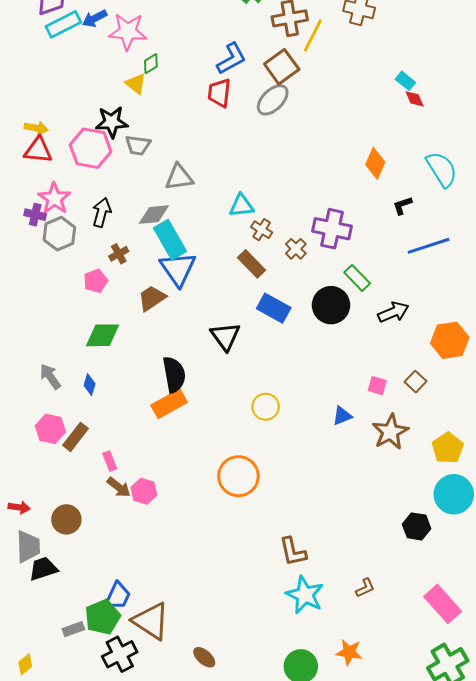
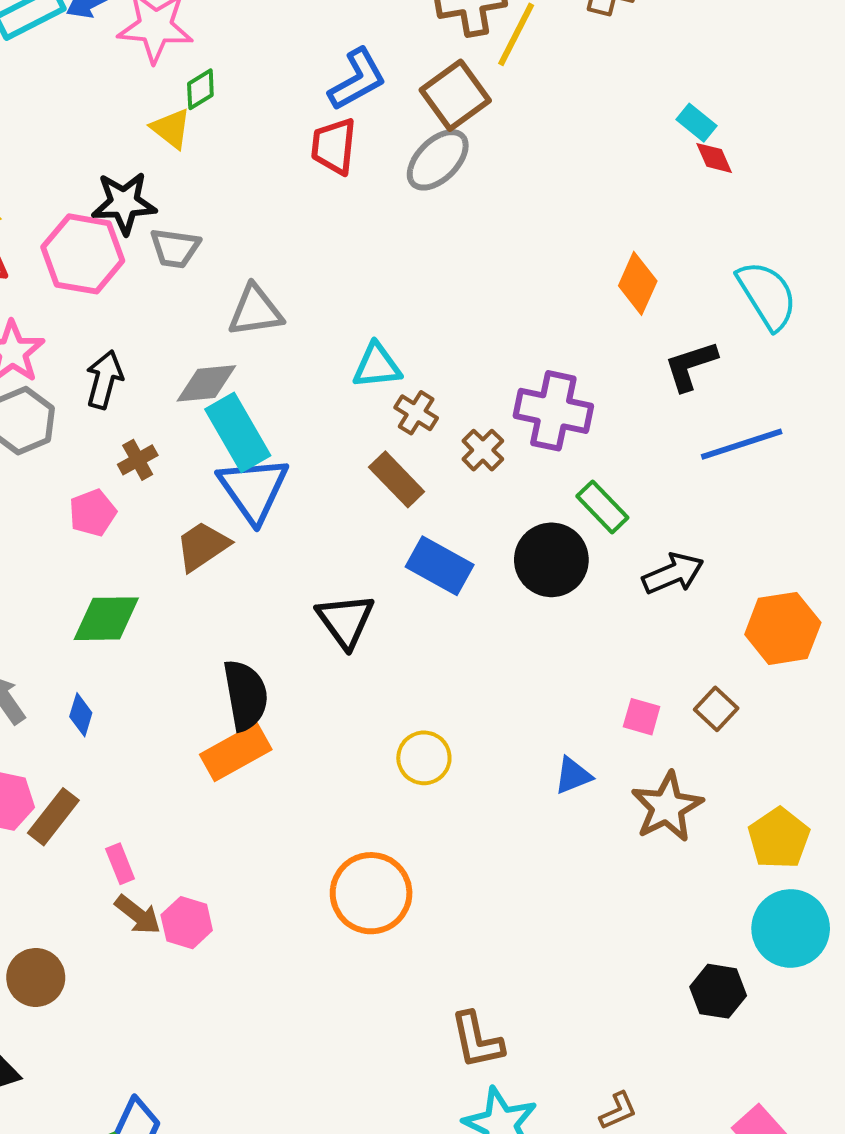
black L-shape: (402, 206) -> (691, 366), size x1.4

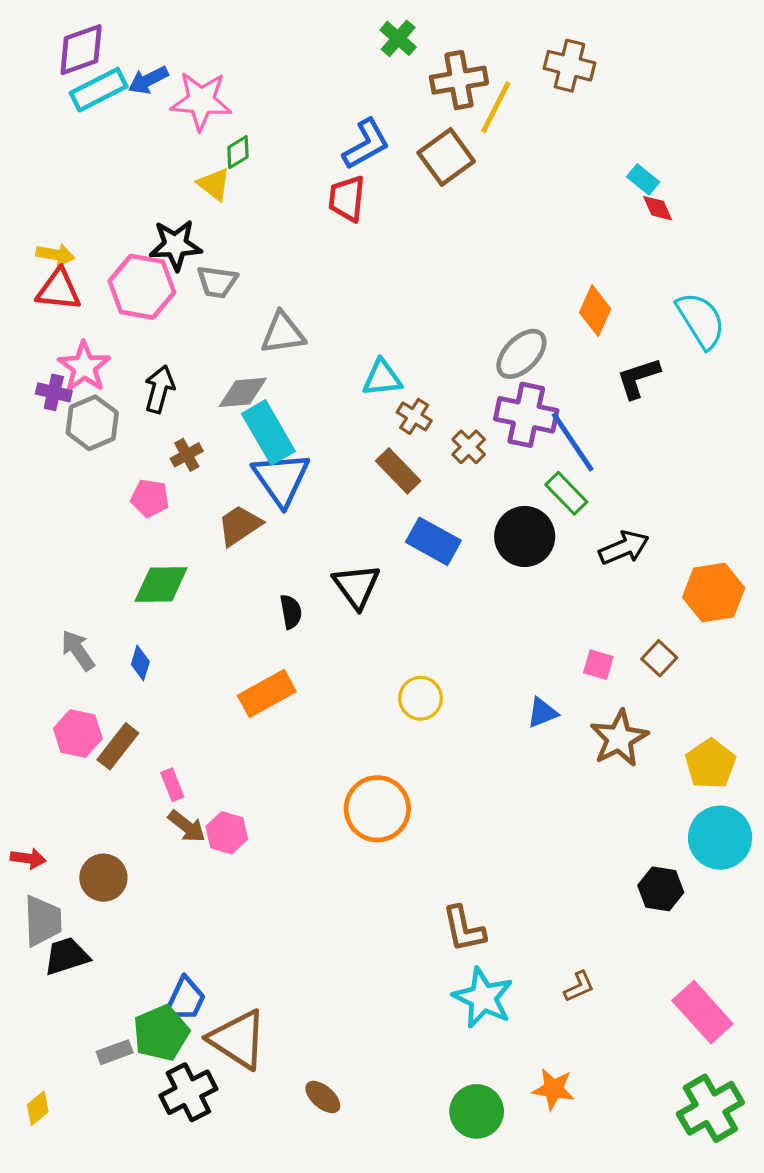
gray ellipse: (438, 160) -> (521, 354), moved
blue line: (742, 444) -> (573, 442), moved, turned 74
pink pentagon: (93, 513) -> (150, 498), turned 30
black semicircle: (246, 695) -> (291, 612), moved, size x0.6

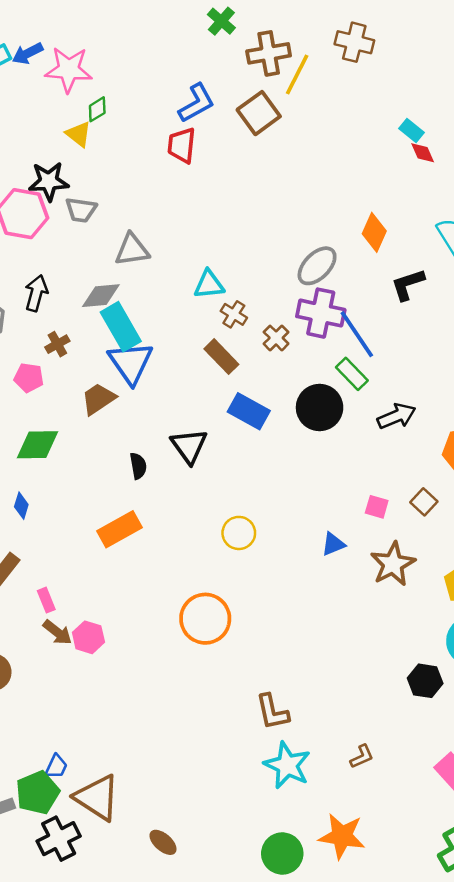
blue trapezoid: (185, 999) -> (56, 767), size x0.7
orange star: (553, 1089) -> (342, 836), size x1.4

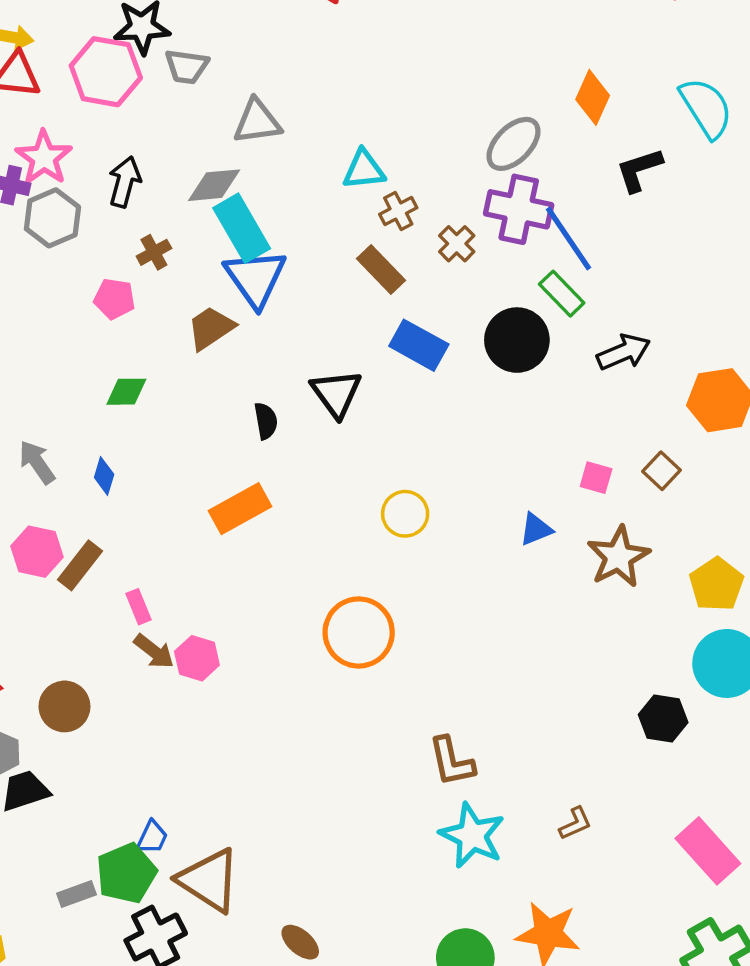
brown cross: (234, 314) -> (398, 211), turned 30
green diamond: (38, 445) -> (126, 392), size x0.7

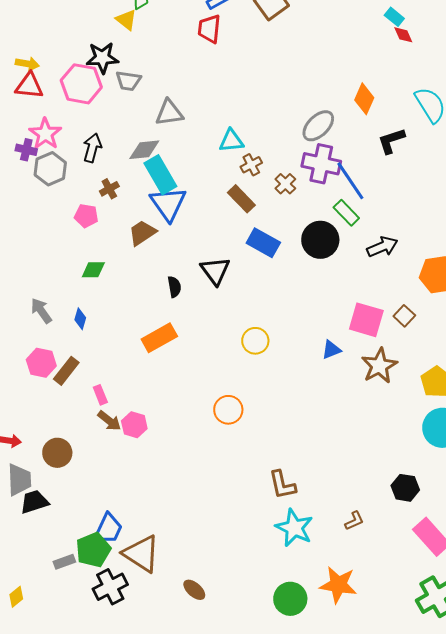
pink square: (596, 478) -> (366, 320), size x1.8
orange circle: (359, 632) -> (228, 410), size x0.7
black hexagon: (663, 718) -> (405, 488), moved
blue trapezoid: (152, 837) -> (108, 529), size x1.6

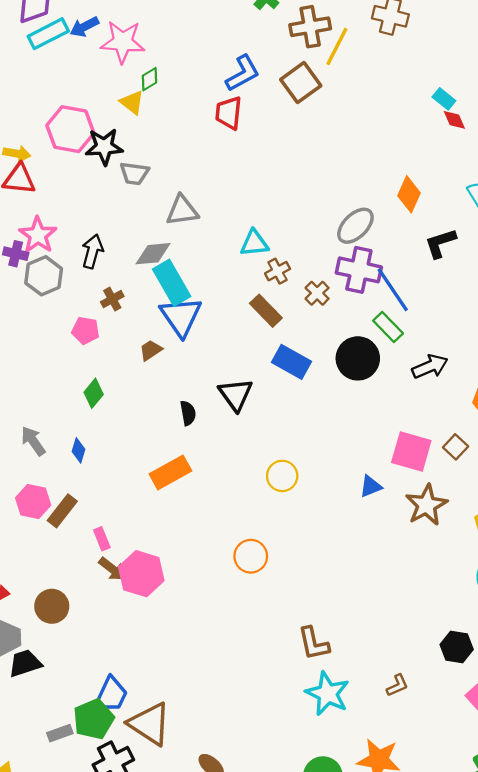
pink hexagon: (81, 84) -> (70, 129), moved
brown trapezoid: (142, 233) -> (151, 350), size x0.7
green diamond: (93, 270) -> (94, 393), turned -50
pink hexagon: (134, 425) -> (141, 574), size x1.5

